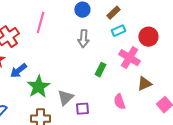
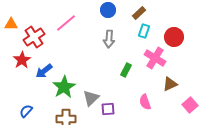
pink line: (40, 23) -> (66, 23), turned 35
cyan rectangle: (118, 31) -> (144, 31), turned -48

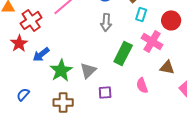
green rectangle: (126, 70) -> (123, 53), size x1.6
brown triangle: (170, 84) -> (167, 67), turned 35
gray triangle: (91, 98) -> (88, 70), moved

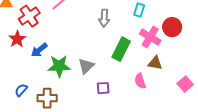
red circle: (171, 20) -> (172, 27), moved
brown triangle: (167, 67) -> (155, 63), moved
green star: (61, 70) -> (59, 66), turned 30
brown cross: (63, 102) -> (47, 98), moved

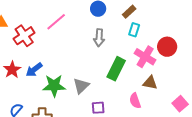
red star: (17, 39) -> (12, 70), moved

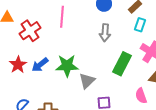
pink line: (56, 22) -> (62, 17), turned -45
green star: (54, 86) -> (67, 66), moved

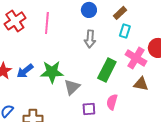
red cross: (30, 31) -> (15, 21), moved
pink semicircle: (141, 96) -> (112, 102), moved, turned 35

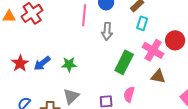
pink line: (47, 23) -> (84, 15), moved
green star: (52, 72) -> (69, 64), size x0.7
gray triangle: (72, 87) -> (71, 96), moved

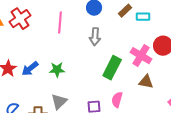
pink line: (84, 15) -> (60, 23), moved
cyan rectangle: (142, 23) -> (143, 17), moved, turned 72

